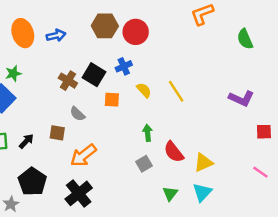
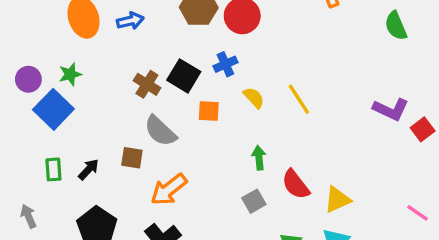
gray semicircle: (77, 114) -> (160, 131), size x1.5
red square: (264, 132) -> (423, 129), moved, turned -35

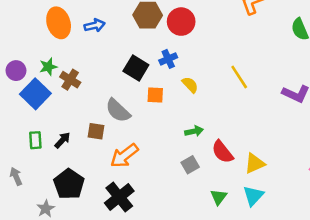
brown cross: (147, 84) -> (70, 80), moved
yellow line: (299, 99) -> (239, 77), moved
green arrow: (259, 158) -> (194, 131), turned 84

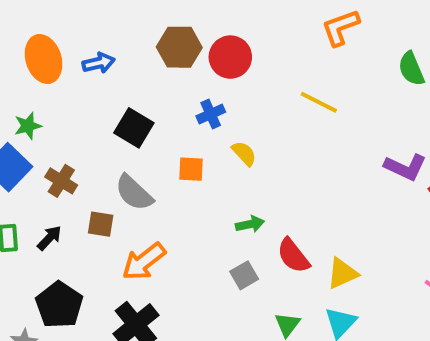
black square: (136, 68) -> (134, 128), moved
yellow line: (239, 77) -> (319, 102), moved, turned -30
brown cross: (70, 80) -> (61, 181), moved

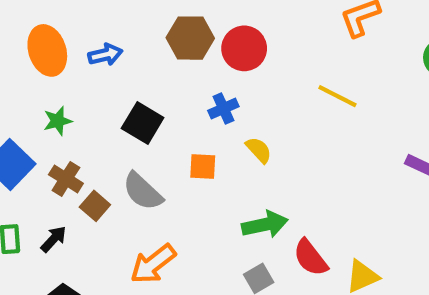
green star: (28, 126) -> (58, 121), moved
brown square: (101, 224) -> (95, 206), moved, turned 32
green arrow: (250, 224) -> (265, 225), size x1.5

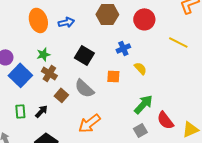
red circle: (244, 48) -> (144, 19), moved
brown cross: (66, 179) -> (49, 73), moved
green arrow: (265, 225) -> (143, 104), turned -35

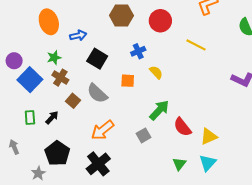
blue arrow: (66, 22) -> (78, 35), moved
gray square: (140, 130) -> (143, 135), moved

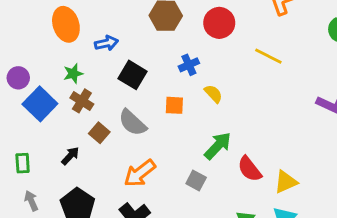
green rectangle: (30, 118) -> (23, 163), moved
gray square: (143, 135) -> (196, 180), turned -32
gray arrow: (14, 147) -> (31, 201), moved

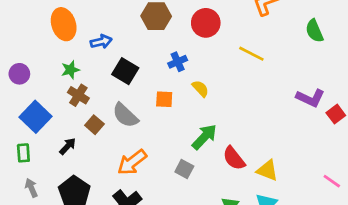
blue square: (40, 104) -> (35, 117), moved
yellow triangle: (286, 182) -> (267, 170), turned 45

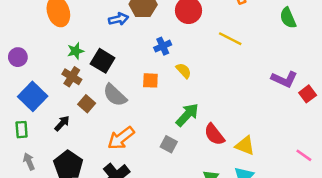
blue arrow: (101, 42) -> (119, 19), moved
green star: (70, 70) -> (76, 51), moved
black square: (125, 71) -> (103, 61), moved

